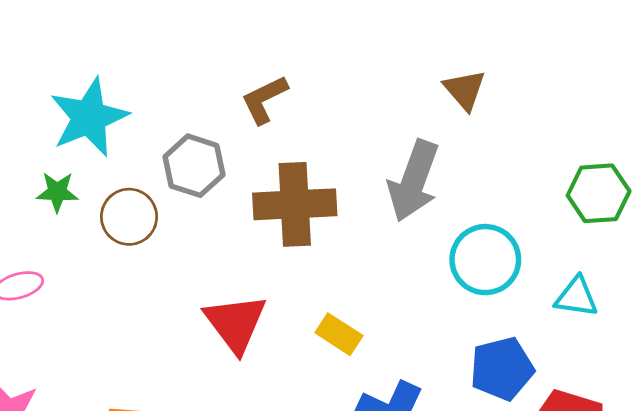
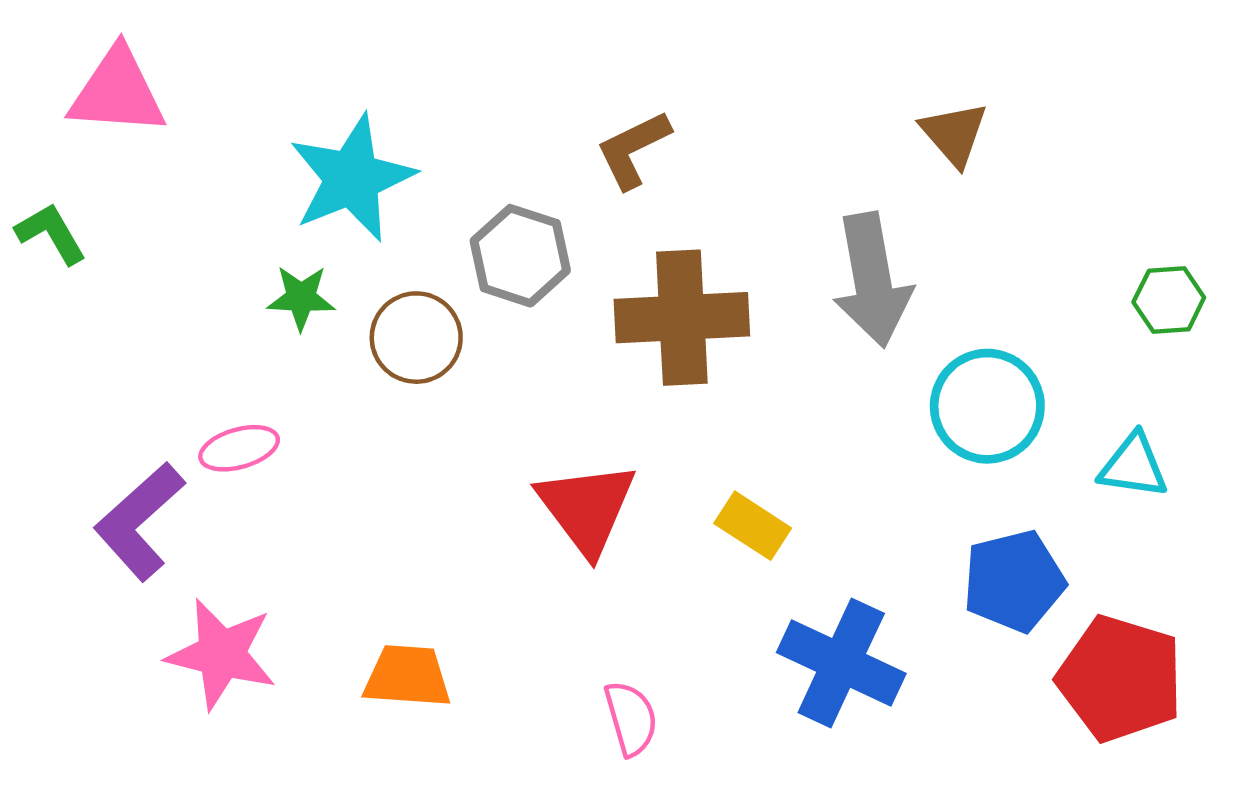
gray arrow: (414, 181) -> (872, 280), turned -30
green hexagon: (599, 193) -> (1169, 300), size x0.7

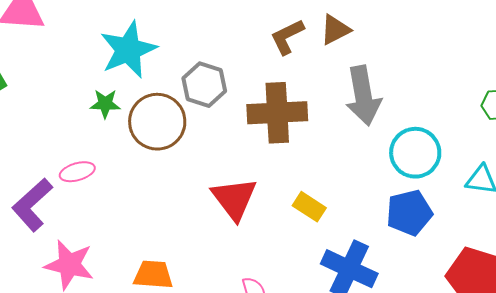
brown triangle: (954, 134) -> (335, 30), moved, turned 44
brown L-shape: (633, 149) -> (287, 37), moved
brown circle: (416, 338) -> (157, 122), size x1.4
blue pentagon: (1014, 581) -> (409, 213), moved

